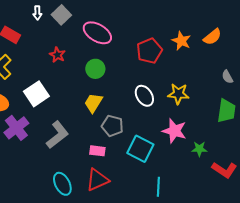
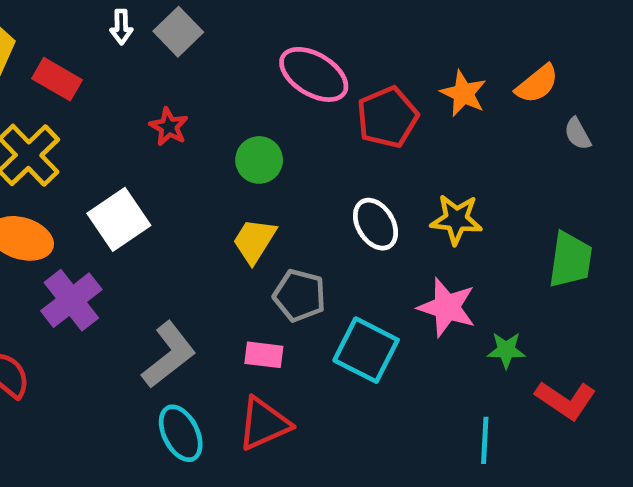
pink ellipse: (97, 33) -> (314, 74), moved
gray semicircle: (227, 77) -> (578, 134), moved
gray L-shape: (57, 135) -> (169, 355), moved
cyan line: (158, 187) -> (485, 440), moved

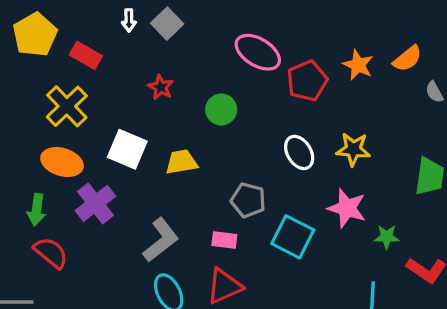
white square: (119, 219) -> (127, 149), turned -33
yellow trapezoid: (254, 241) -> (181, 162), moved, turned 48

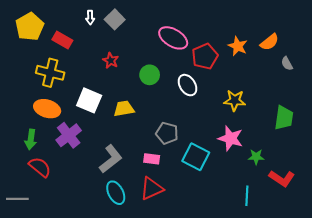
yellow cross: (67, 106) -> (50, 73), turned -32
white ellipse: (299, 152) -> (187, 85), moved

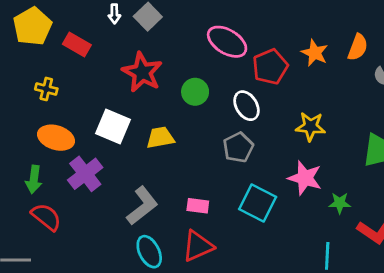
orange semicircle: (269, 42) -> (358, 47), turned -30
red star: (111, 60) -> (142, 72), size x1.8
yellow cross: (50, 73) -> (46, 89), moved, size x0.6
gray pentagon: (167, 133) -> (238, 147), moved, turned 30

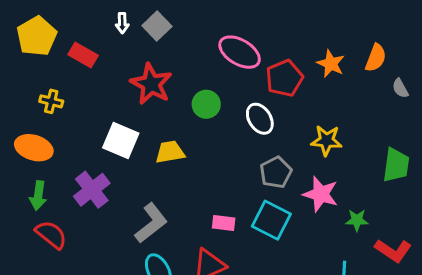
orange ellipse: (56, 138) -> (34, 148), moved
gray pentagon: (238, 147) -> (276, 172), moved
pink rectangle: (198, 206) -> (224, 223), moved

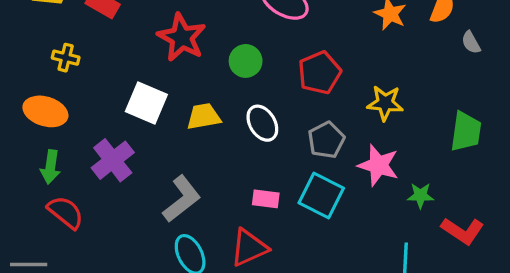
red pentagon: (284, 78) -> (320, 73), moved
white ellipse: (260, 119) -> (262, 123), moved

